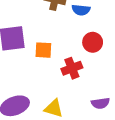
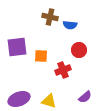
purple semicircle: (100, 103) -> (85, 97), turned -32

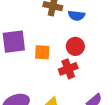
red circle: (79, 50) -> (75, 46), moved

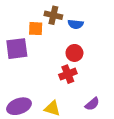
orange square: (42, 52) -> (36, 29), moved

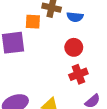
red cross: (68, 74) -> (78, 74), moved

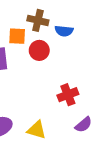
red circle: (74, 47) -> (39, 50), moved

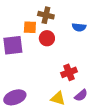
blue semicircle: (64, 31) -> (79, 27), moved
yellow triangle: (37, 130) -> (58, 98), moved

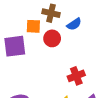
blue semicircle: (79, 27) -> (74, 24), moved, turned -40

